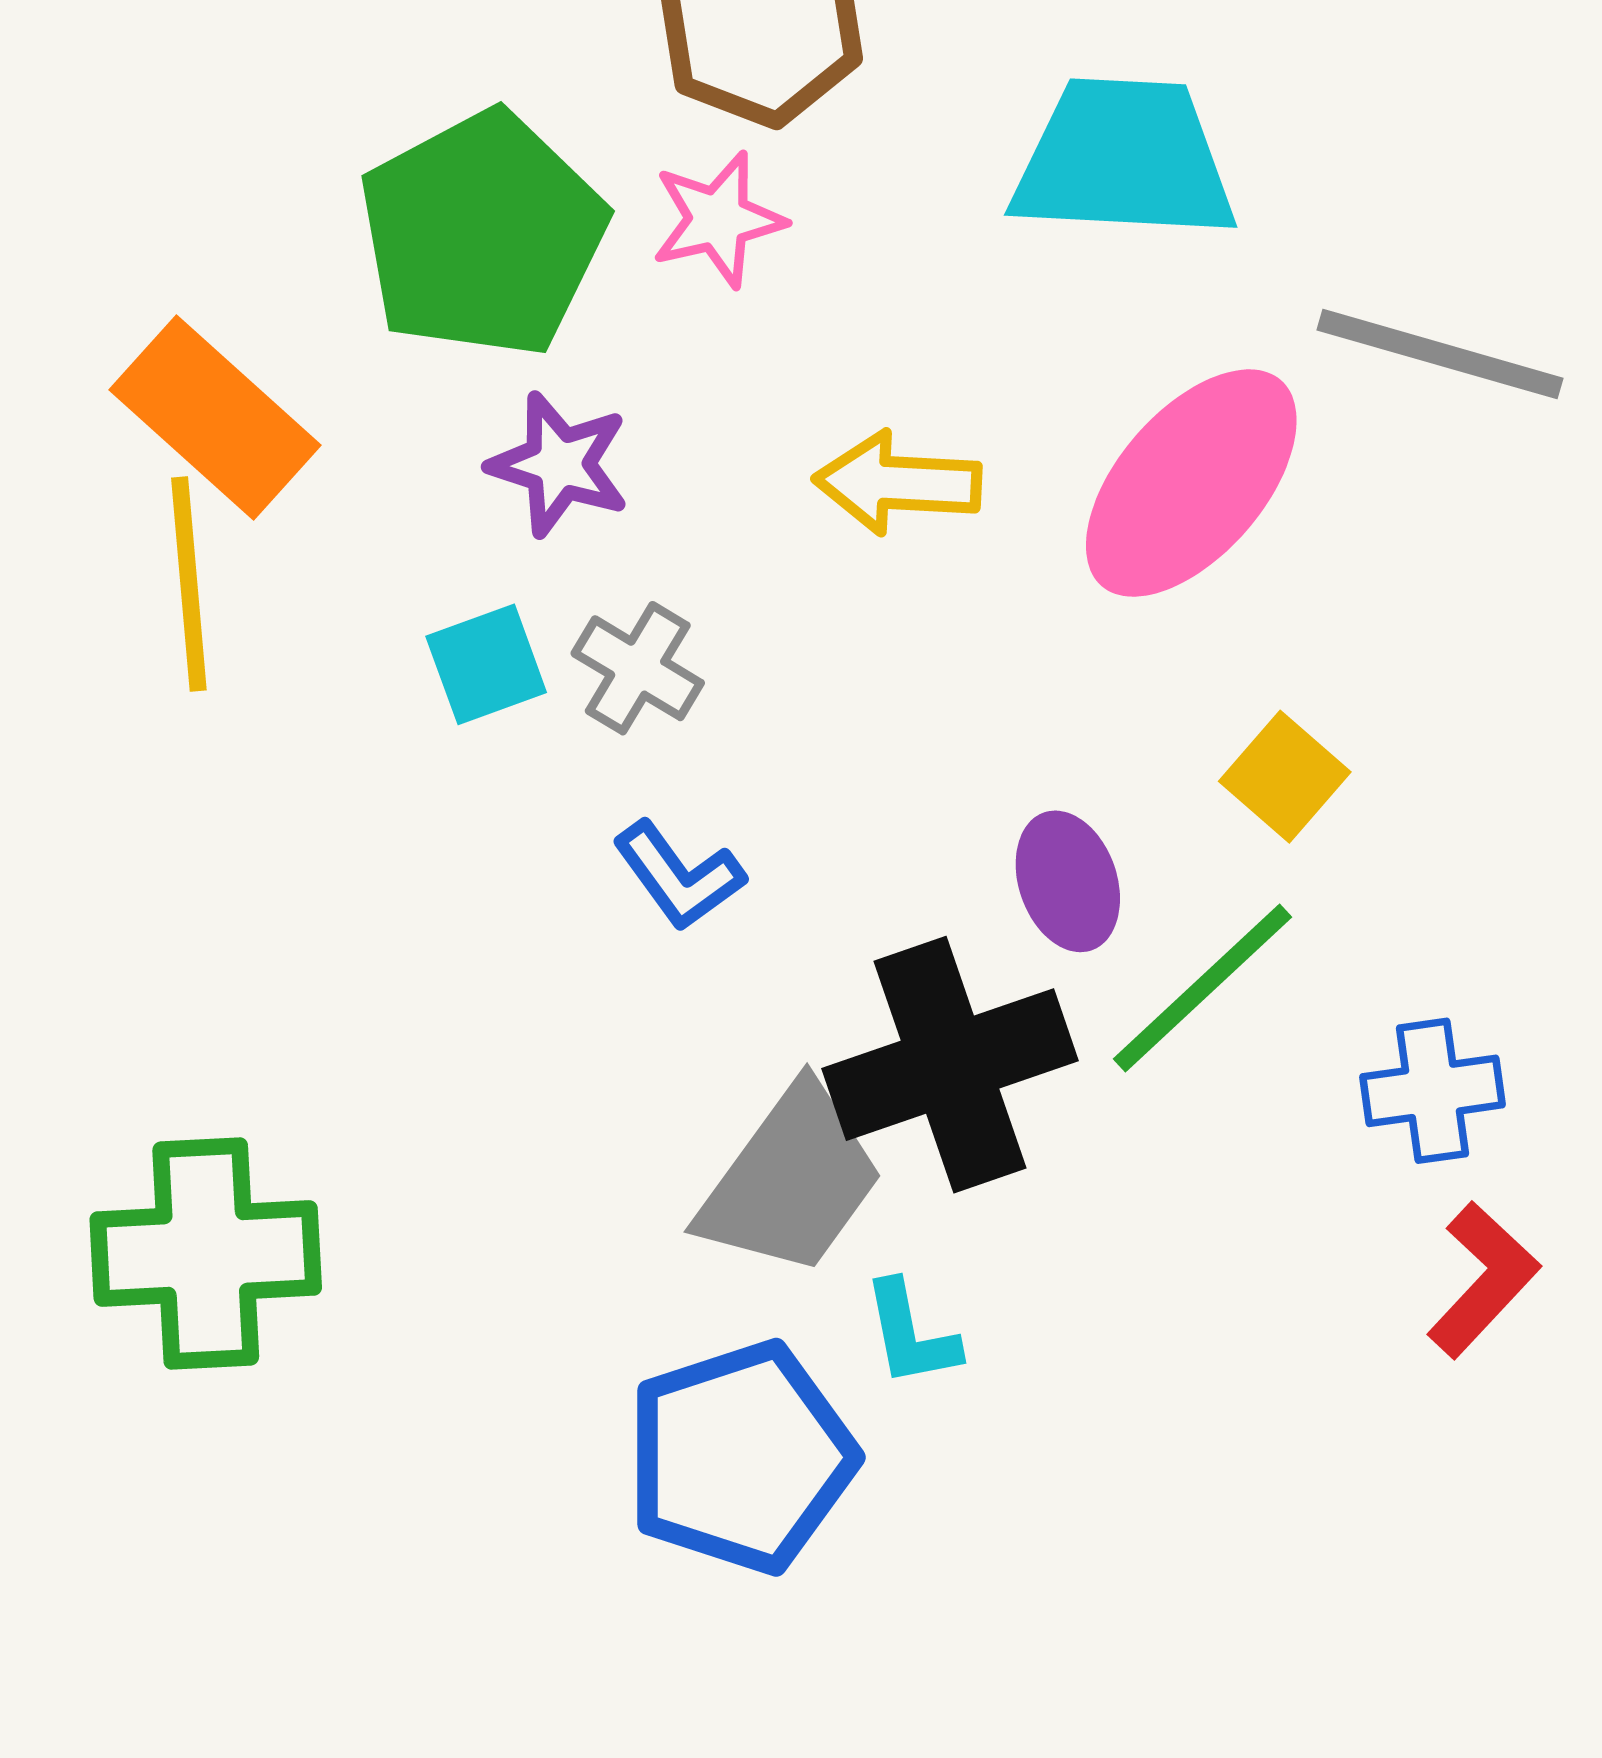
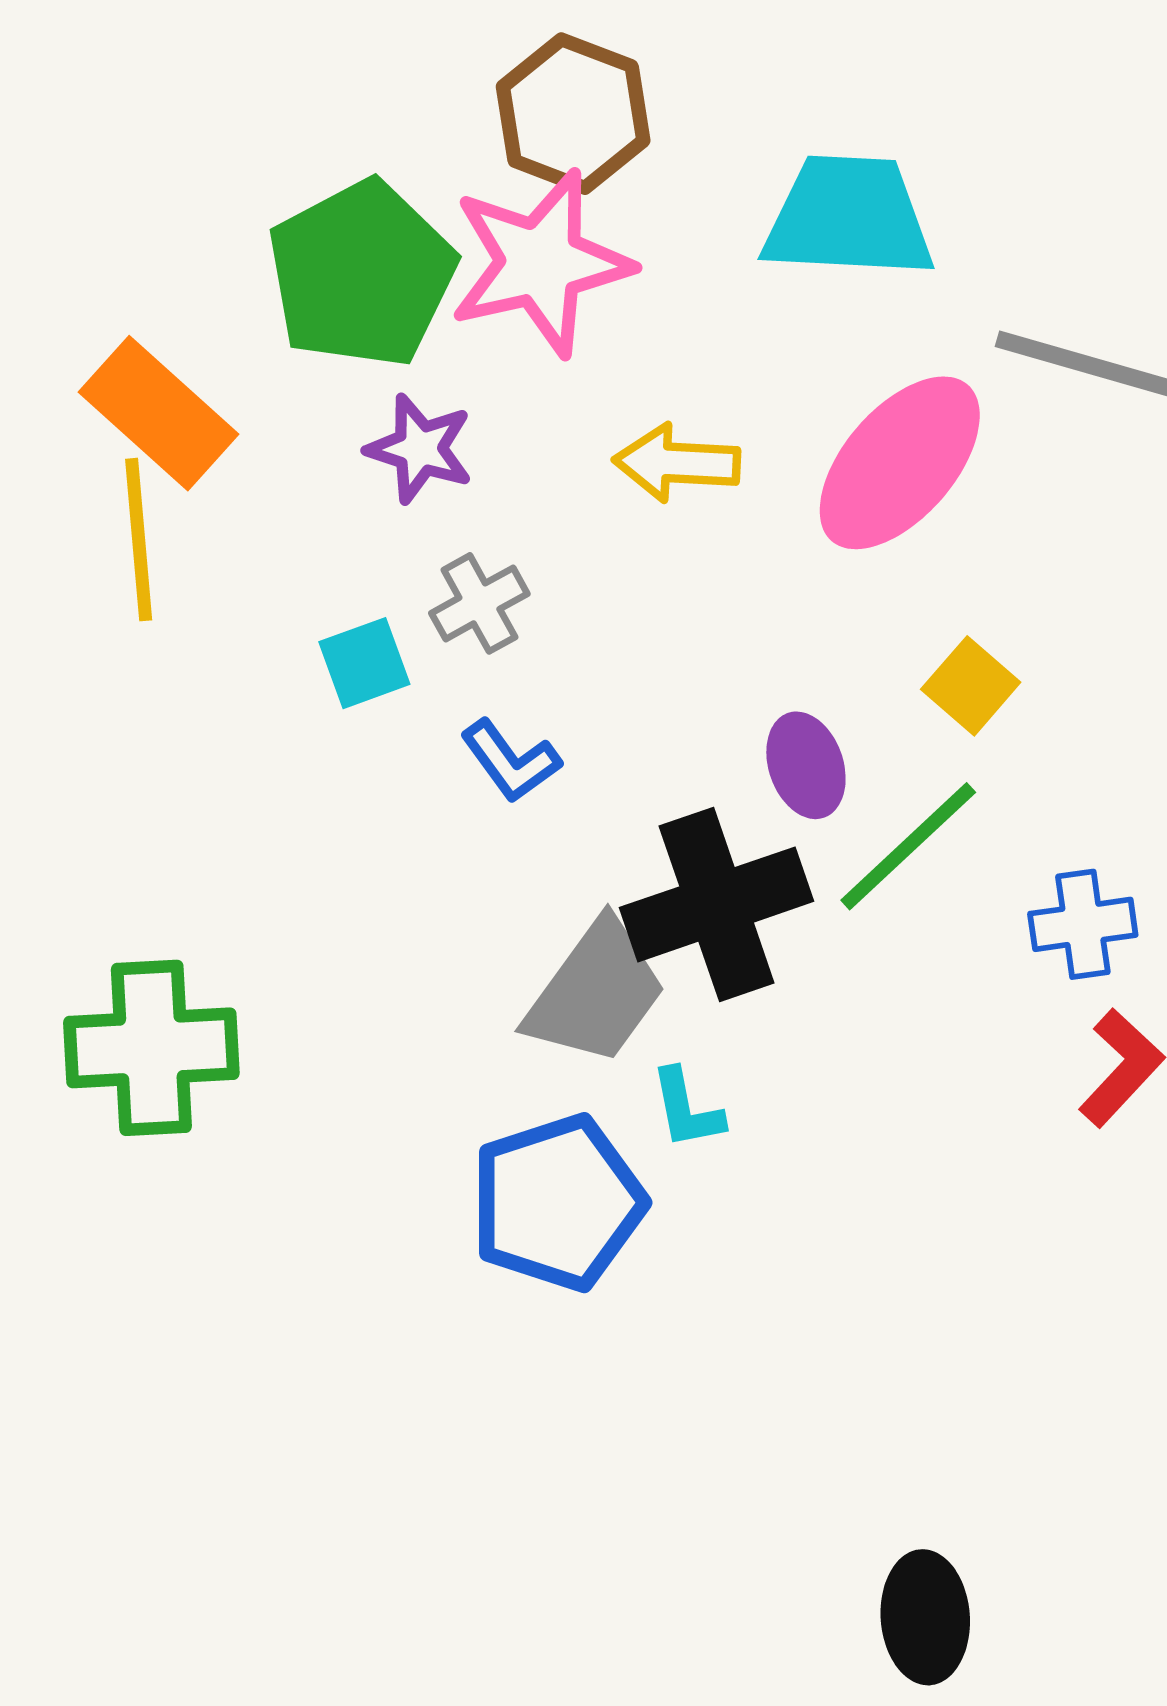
pink star: (718, 219) -> (540, 263), size x1.8
cyan square: (486, 664) -> (364, 663), moved
gray cross: (638, 668) -> (479, 603), turned 30

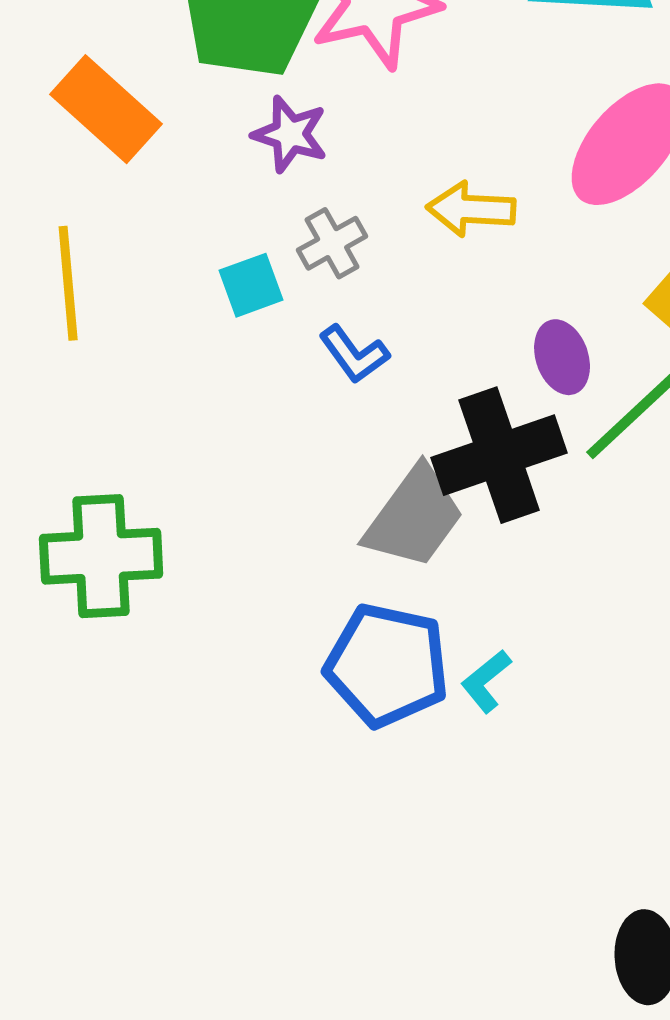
yellow arrow: (677, 463) -> (471, 209), moved
yellow line: (139, 540) -> (68, 283), moved
cyan L-shape: (687, 1109) -> (486, 681), moved, turned 62
blue pentagon: (558, 1203) -> (387, 665), turned 30

